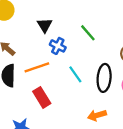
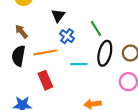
cyan line: (75, 74) -> (79, 64), turned -63
black ellipse: (104, 78) -> (105, 53), moved

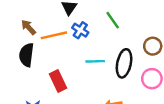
orange line: (45, 52) -> (54, 35), moved
black ellipse: (105, 53) -> (124, 63), moved

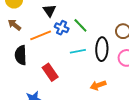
green line: (113, 20) -> (80, 25), moved
brown arrow: (29, 27) -> (14, 25), moved

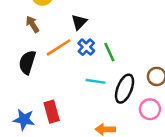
orange line: (41, 35) -> (59, 47), turned -30
red rectangle: (50, 72) -> (52, 112), moved

